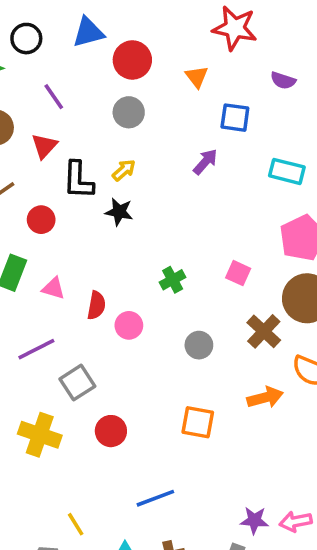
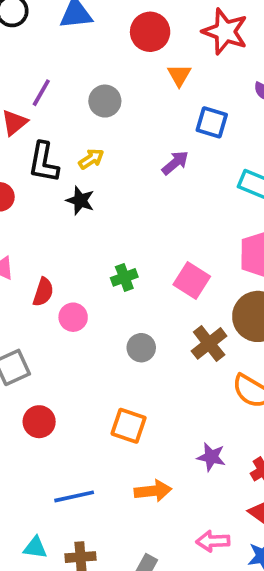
red circle: (132, 60) -> (150, 32), moved
purple line: (54, 97) -> (41, 93), moved, turned 56
pink square: (238, 273) -> (192, 281), size x1.4
orange arrow: (265, 397) -> (153, 491), moved
purple star: (254, 520) -> (211, 457), moved

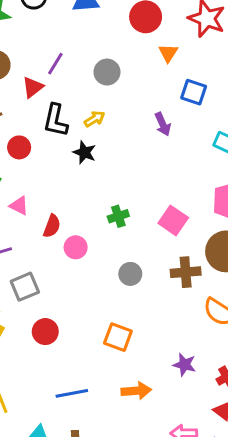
purple arrow: (175, 163) -> (163, 124), turned 105
brown cross: (209, 343) -> (186, 272), turned 32

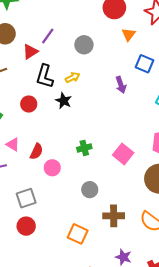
red circle: (19, 147) -> (29, 104), moved
pink triangle: (19, 206) -> (13, 145), moved
brown cross: (186, 272) -> (114, 216), moved
gray square: (25, 287) -> (26, 198), moved

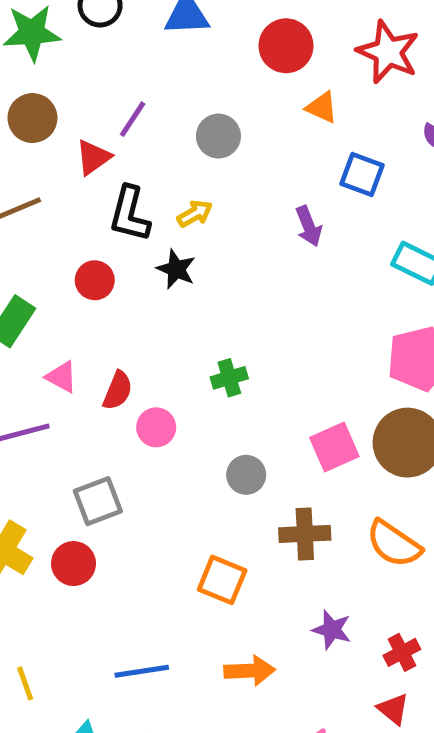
orange triangle: (129, 34) -> (322, 107), turned -40
pink square: (123, 154) -> (334, 447), moved, turned 30
red circle: (26, 226) -> (73, 564), moved

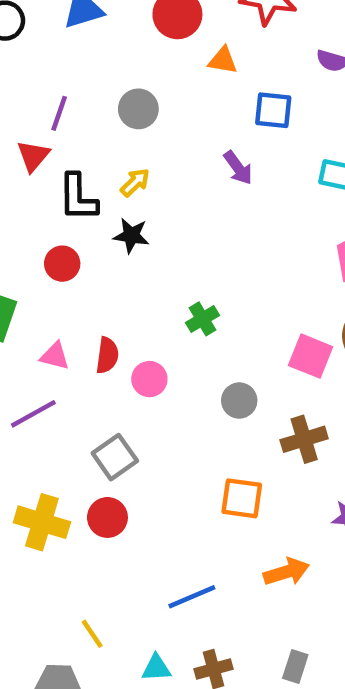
pink square: (334, 447) -> (311, 356), turned -30

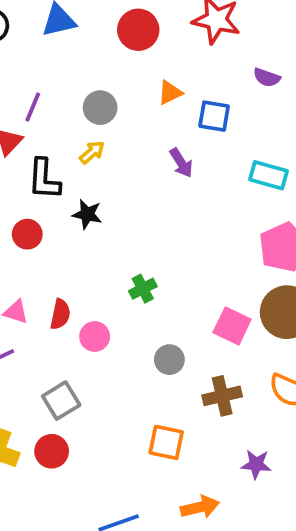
orange triangle: (223, 60) -> (170, 93), moved, turned -40
yellow arrow: (135, 182) -> (92, 152), moved

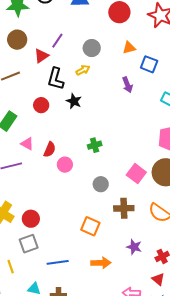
gray square: (61, 401) -> (29, 244), moved

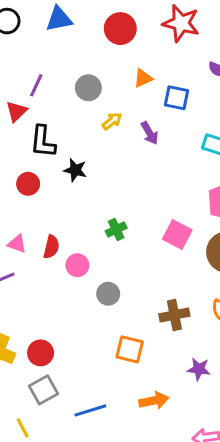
yellow arrow: (83, 70) -> (112, 121), moved
pink square: (136, 174) -> (177, 235), moved
gray circle: (101, 184) -> (108, 294), moved

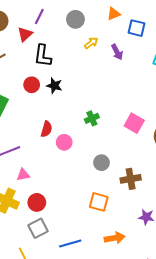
black star: (75, 170) -> (54, 86), moved
pink triangle: (17, 244) -> (23, 175), moved, turned -32
gray circle: (108, 294) -> (102, 163), moved

